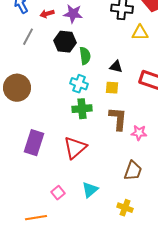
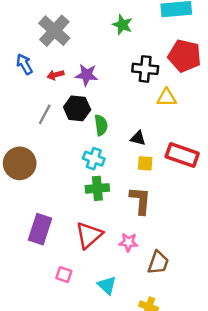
gray line: (28, 37) -> (45, 114), moved
yellow square: (112, 88) -> (145, 163), moved
pink star: (139, 133) -> (128, 242), moved
cyan triangle: (90, 190) -> (107, 285), turned -36
pink square: (58, 193) -> (64, 275), moved, turned -32

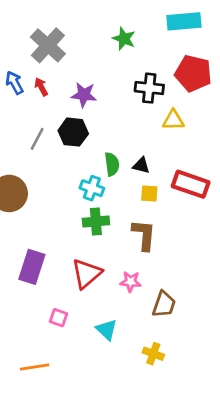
red arrow: (56, 75) -> (41, 87), moved, turned 77
green semicircle: (101, 125) -> (112, 164), moved

